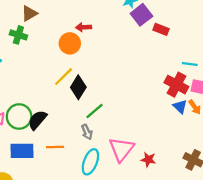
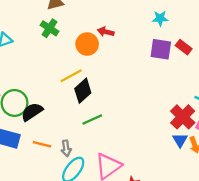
purple square: (141, 15) -> (161, 49), moved, turned 30
red rectangle: (161, 29) -> (184, 47), moved
green cross: (18, 35) -> (49, 28), moved
gray arrow: (87, 132) -> (66, 148), moved

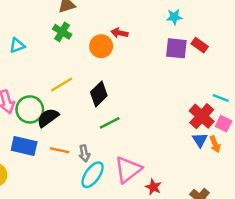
yellow line: (71, 76) -> (62, 85), moved

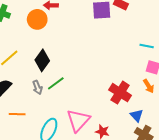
red cross: (202, 116) -> (120, 93), moved
blue triangle: (200, 140) -> (137, 115), moved
gray arrow: (84, 153) -> (37, 87), moved

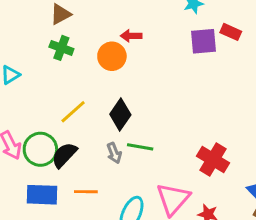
green line: (56, 83) -> (140, 147), turned 48
red cross: (120, 93) -> (213, 160), moved

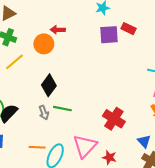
yellow line: (73, 112) -> (14, 62), moved
orange line: (86, 192) -> (37, 147), moved

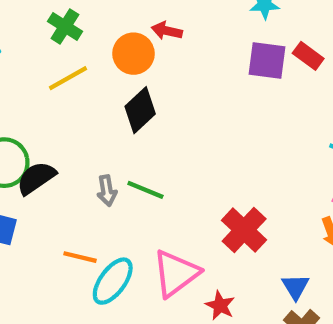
black diamond: (49, 85) -> (140, 110), moved

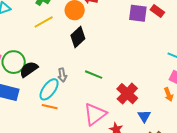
green line: (145, 190) -> (94, 75), moved
cyan ellipse: (113, 281) -> (49, 89), moved
blue triangle: (295, 287) -> (144, 116), moved

